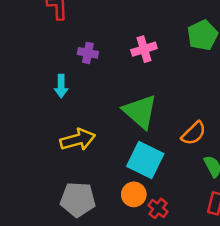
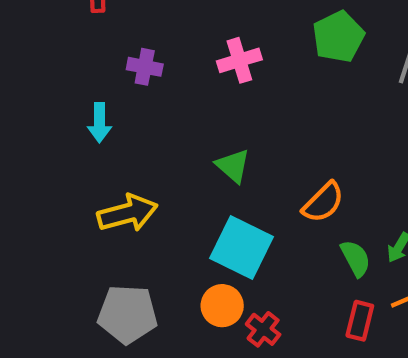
green triangle: (140, 112) -> (233, 166), size x0.6

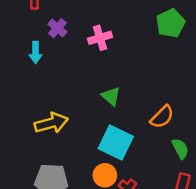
pink cross: (239, 60) -> (100, 38), moved
purple cross: (145, 67) -> (57, 28), moved, turned 30
cyan arrow: (99, 123) -> (36, 52), moved

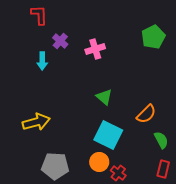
yellow arrow: (51, 123) -> (36, 122), moved

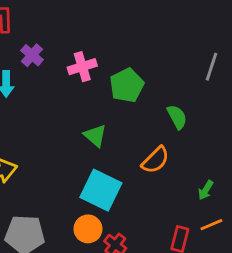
green pentagon: (153, 37) -> (127, 85), moved
green semicircle: (161, 140) -> (177, 117), moved

